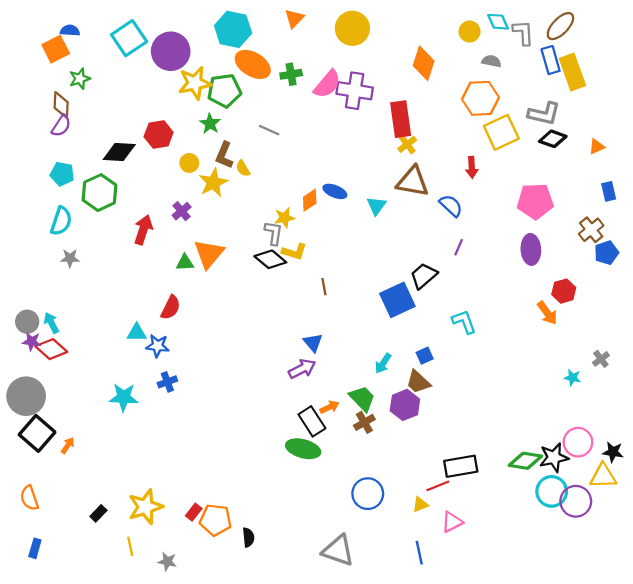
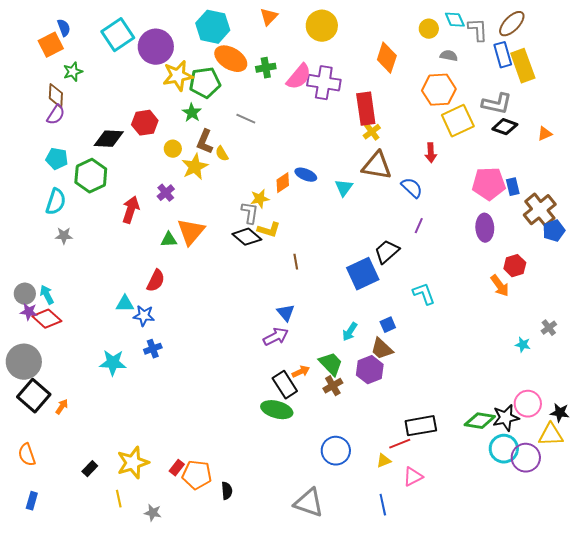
blue semicircle: (70, 30) -> (64, 28), turned 66
blue rectangle: (609, 191) -> (513, 187), moved
brown cross: (591, 230) -> (540, 210), size x1.4

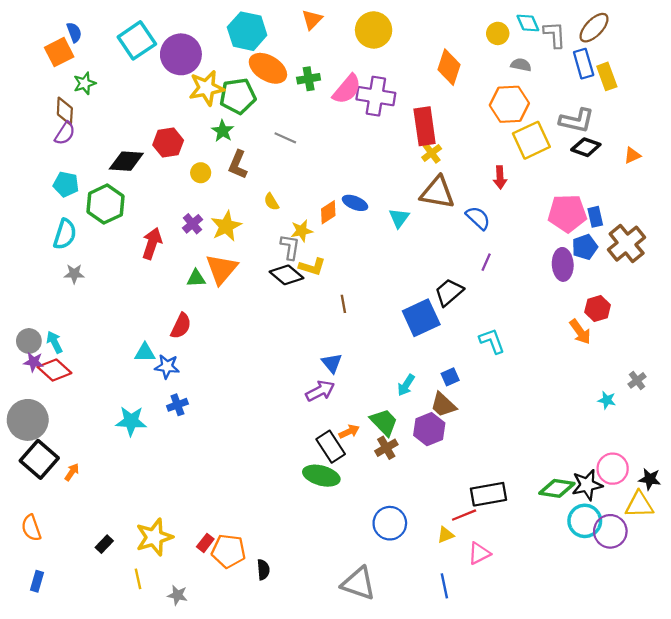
yellow rectangle: (523, 66) -> (607, 76), size x0.7
yellow semicircle: (222, 154) -> (271, 202), moved
yellow star: (195, 167) -> (226, 226), moved
blue pentagon: (554, 231) -> (585, 247), moved

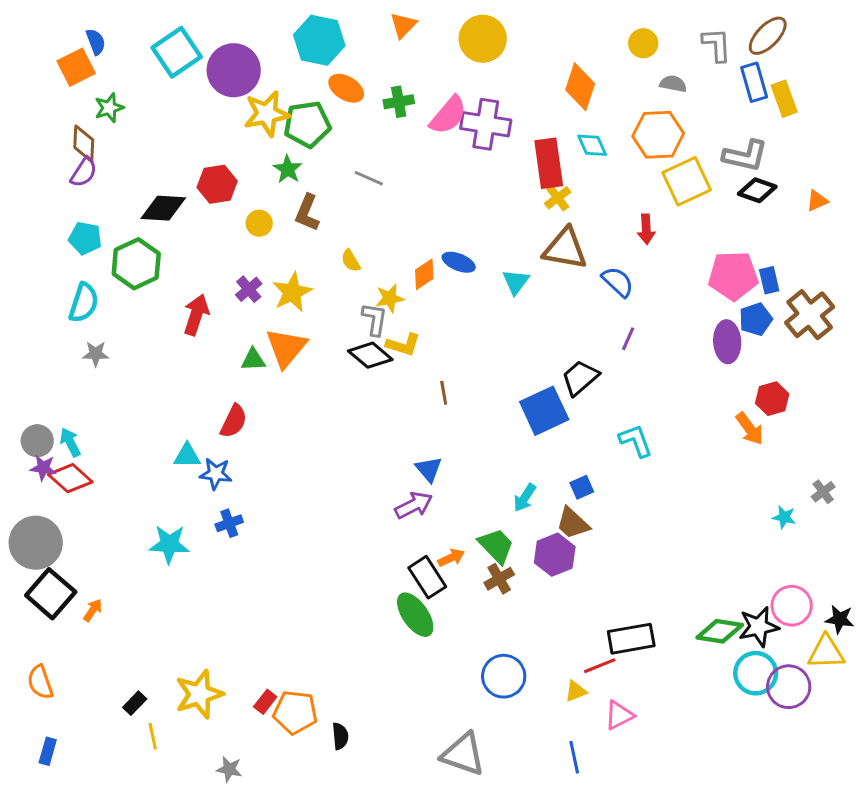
cyan diamond: (528, 23) -> (592, 145), moved
orange ellipse: (268, 68) -> (346, 88), size x0.7
green ellipse: (321, 476) -> (415, 615), turned 40
yellow line: (138, 579) -> (153, 736), moved

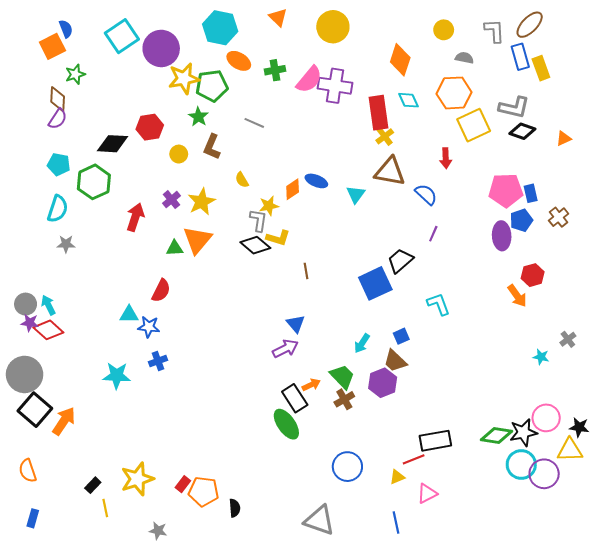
orange triangle: (403, 25) -> (278, 17), turned -30
brown cross: (810, 315) -> (559, 217), size x0.6
orange arrow: (93, 610) -> (64, 421), size x1.8

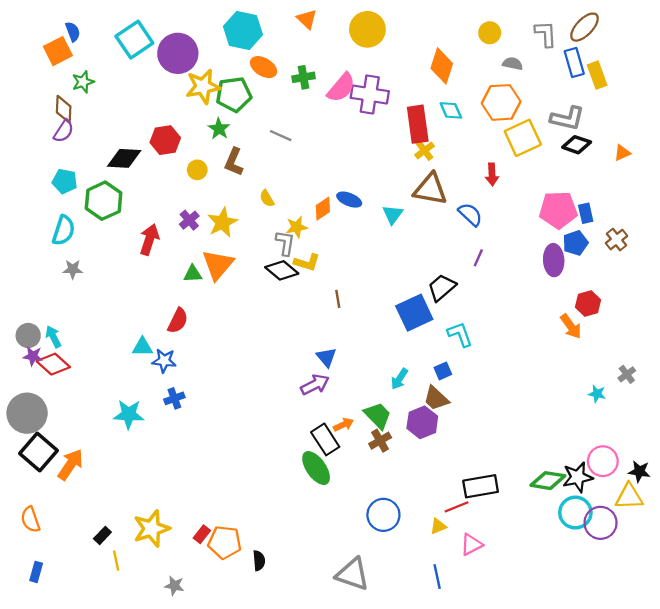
cyan L-shape: (438, 304) -> (460, 334), moved

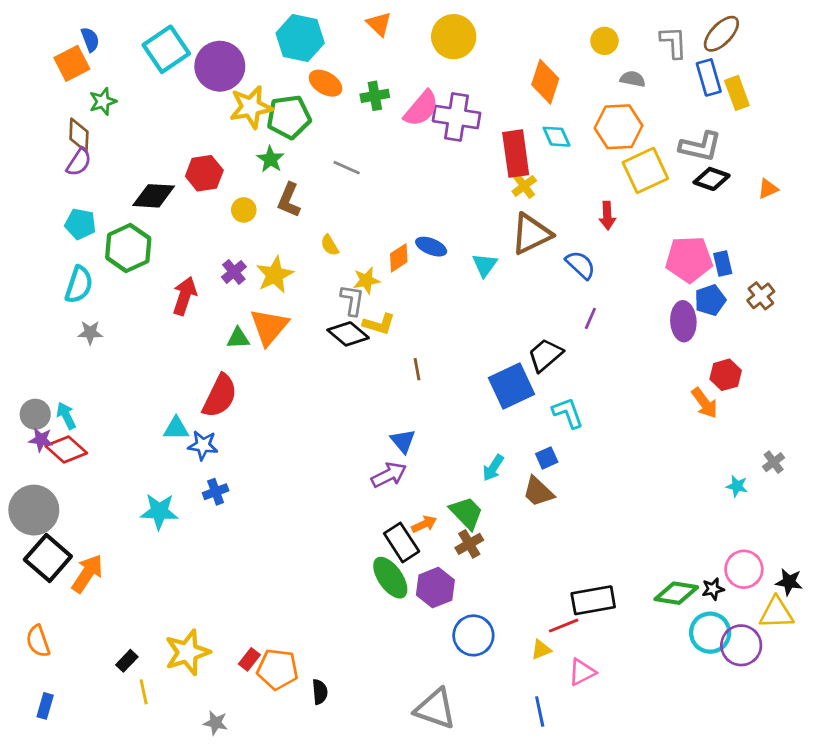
brown triangle: (430, 189) -> (531, 234), turned -36
red semicircle: (178, 321) -> (220, 396), size x1.4
purple hexagon: (422, 422) -> (435, 588), moved
black star: (578, 477) -> (713, 589), size x0.6

